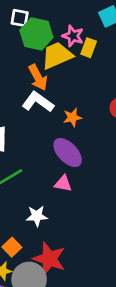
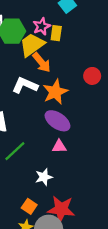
pink star: (73, 36) -> (42, 26), turned -30
orange arrow: (38, 77) -> (42, 62), moved
orange star: (72, 117) -> (55, 92), size x1.6

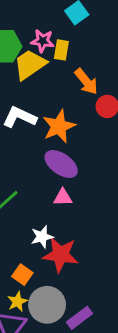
pink star: (42, 26) -> (43, 41), turned 30
orange arrow: (42, 62) -> (86, 82), moved
red star: (61, 209) -> (61, 255), moved

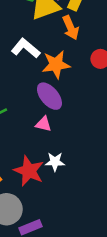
orange arrow: (86, 82) -> (71, 28), moved
white star: (42, 237) -> (55, 162), moved

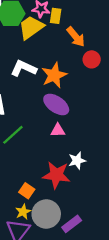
orange arrow: (71, 28) -> (76, 37), moved

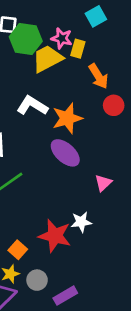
pink triangle: (58, 130) -> (103, 183), moved, turned -49
gray circle: (46, 214) -> (37, 280), size x0.6

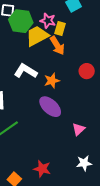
orange arrow: (98, 76) -> (57, 46), moved
orange star: (67, 118) -> (52, 81), size x0.7
white star: (81, 222) -> (84, 163), moved
red star: (55, 236) -> (42, 169), size x0.7

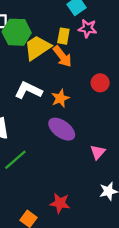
pink star: (48, 21) -> (88, 28), moved

